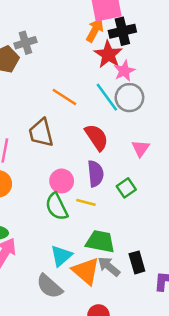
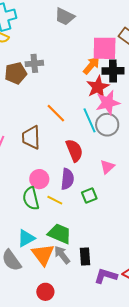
pink star: (124, 71) -> (108, 103), size x1.4

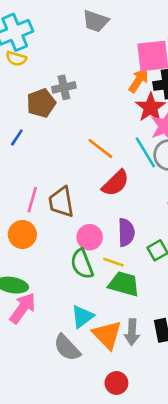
brown trapezoid: (31, 137) -> (61, 202), moved
red semicircle: (74, 150) -> (115, 183), moved, turned 75
green trapezoid: (60, 234) -> (124, 284), moved
gray arrow: (62, 255) -> (132, 332), turned -132

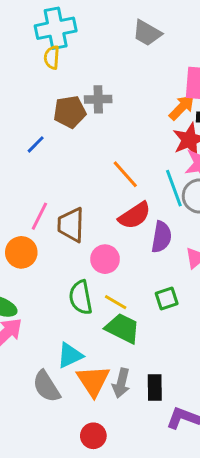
yellow semicircle: (16, 59) -> (52, 57), turned 66
purple semicircle: (126, 232) -> (161, 237), moved
pink circle: (90, 237) -> (105, 259), moved

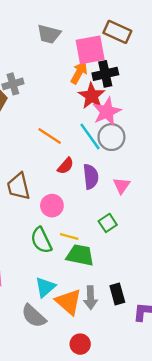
gray trapezoid: (147, 33) -> (49, 34), moved
red semicircle: (135, 216) -> (66, 166), size x0.7

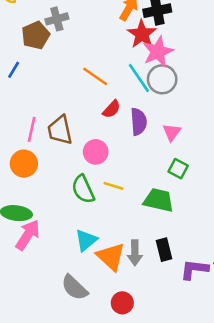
green square: (108, 223) -> (178, 169), moved, turned -30
green trapezoid: (80, 255) -> (159, 200), moved
gray semicircle: (34, 316) -> (74, 288), moved

